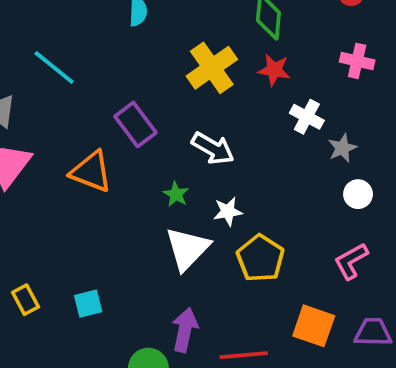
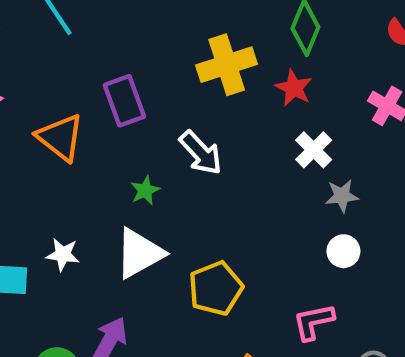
white star: (228, 211) -> (63, 254), moved

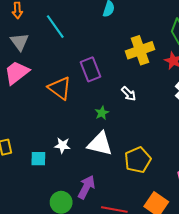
white arrow: (201, 153) -> (129, 94), size x0.7
white triangle: (139, 253) -> (100, 144), turned 44

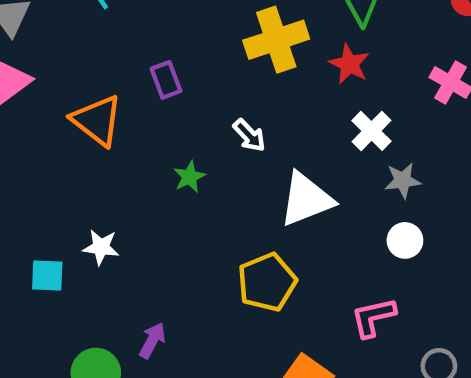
purple rectangle: (90, 69) -> (166, 80), size x0.7
white triangle: (100, 144) -> (306, 199), moved, turned -36
purple arrow: (86, 187) -> (152, 340), size x0.7

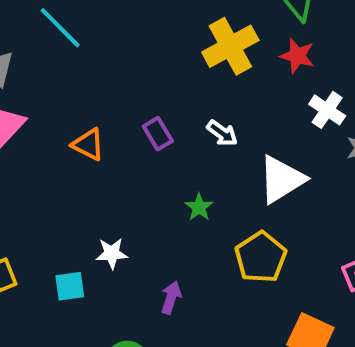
purple rectangle: (166, 80) -> (158, 134), moved
orange triangle: (97, 120) -> (88, 144), size x0.7
green star: (189, 177) -> (199, 207), moved
purple arrow: (152, 340) -> (171, 298), moved

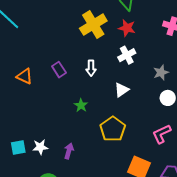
white cross: (327, 110) -> (127, 55), moved, turned 30
white arrow: (222, 133) -> (91, 68), turned 56
white triangle: (282, 179) -> (122, 90), size x0.6
white star: (112, 253) -> (40, 147), moved

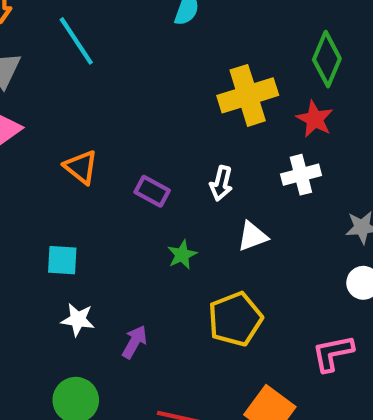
purple rectangle: (59, 70) -> (152, 191), moved, turned -42
white triangle: (122, 90) -> (252, 236), moved
cyan square: (18, 147) -> (62, 260), moved

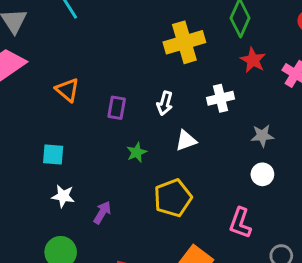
red star: (315, 119) -> (253, 60), moved
purple rectangle: (152, 191) -> (117, 108), turned 70
pink L-shape: (333, 353) -> (240, 223), turned -60

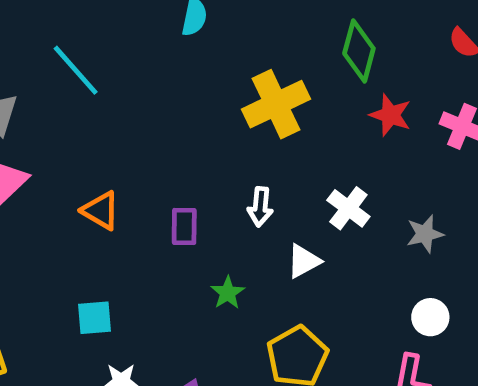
white cross: (220, 98) -> (348, 208), moved, turned -30
white circle: (262, 174) -> (430, 317), moved

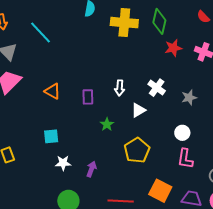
yellow cross: (276, 104) -> (124, 23), moved, turned 32
red star: (390, 115) -> (173, 48), turned -30
white circle: (430, 317) -> (182, 133), moved

